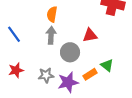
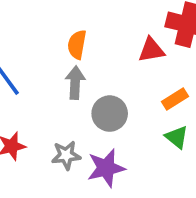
red triangle: (90, 35) -> (151, 50), moved
orange rectangle: (90, 74) -> (175, 99), moved

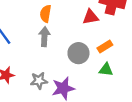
gray circle: (110, 114) -> (78, 53), moved
green triangle: (177, 137) -> (106, 70), turned -32

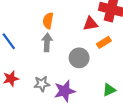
orange rectangle: (105, 47) -> (104, 42), moved
green triangle: (106, 70) -> (109, 90), moved, turned -32

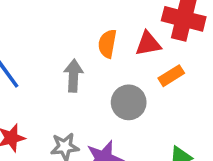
orange semicircle: (48, 21) -> (107, 44), moved

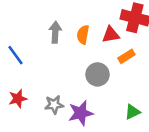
gray arrow: (74, 76) -> (55, 32), moved

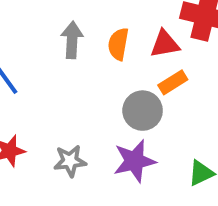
orange rectangle: (126, 56) -> (173, 82), moved
purple star: (81, 113) -> (134, 161), moved

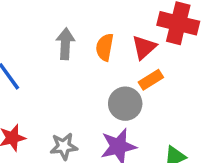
red triangle: (165, 44) -> (144, 47), turned -32

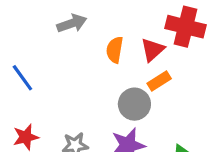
gray arrow: (65, 44) -> (72, 23), moved, turned 68

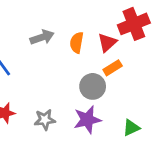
gray arrow: (72, 23) -> (42, 37), moved
red cross: (186, 27) -> (134, 24), turned -36

